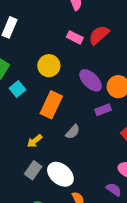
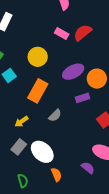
purple ellipse: (91, 80) -> (73, 72), turned -75

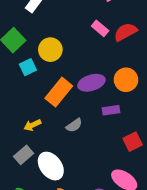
yellow circle: (38, 57) -> (50, 50), moved
purple ellipse: (73, 72) -> (91, 83), moved
orange circle: (97, 79) -> (126, 80), moved

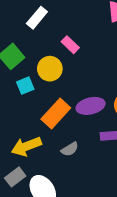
pink rectangle: (100, 28) -> (70, 45), moved
yellow arrow: (32, 125) -> (26, 146), size x1.6

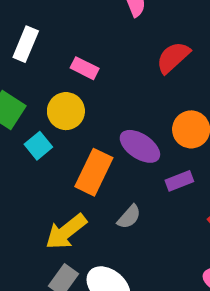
purple ellipse: (91, 106) -> (140, 146), turned 64

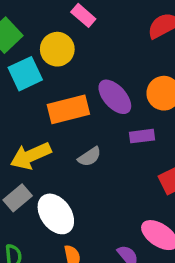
cyan square: (38, 146) -> (25, 74), size x1.4
orange rectangle: (94, 172) -> (68, 109), turned 36

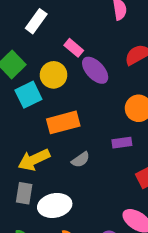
purple ellipse: (115, 97) -> (95, 70), moved
gray rectangle: (18, 198) -> (24, 193), turned -40
white ellipse: (56, 214) -> (55, 205), turned -64

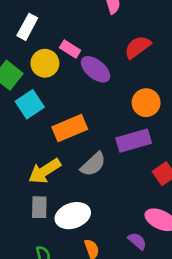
yellow circle: (54, 75) -> (45, 63), moved
purple rectangle: (122, 143) -> (134, 141), size x1.6
gray semicircle: (81, 160) -> (93, 164), size x1.4

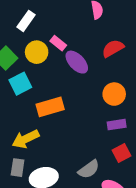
purple rectangle: (134, 141) -> (117, 125), moved, size x0.7
gray semicircle: (93, 164) -> (89, 169), moved

